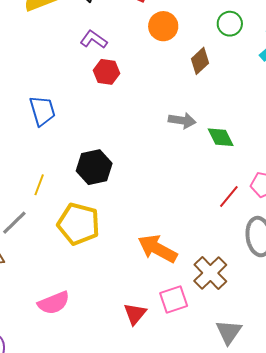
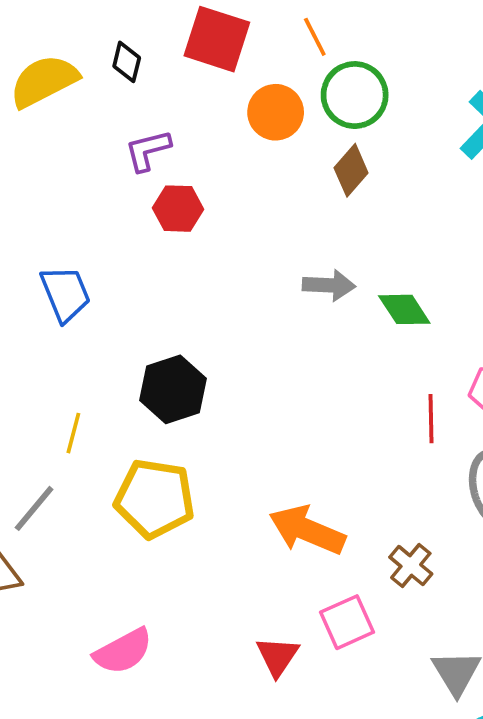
green circle: (230, 24) -> (355, 95), moved, size x1.4
purple L-shape: (94, 39) -> (148, 150), turned -44
red line: (229, 196) -> (431, 419), turned -35
brown cross: (210, 273) -> (411, 565), size x0.7

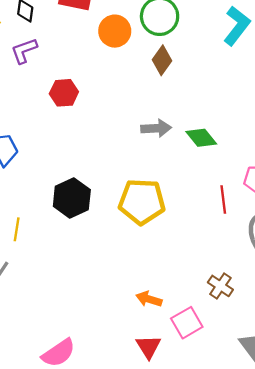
purple L-shape: (148, 150) -> (24, 51), moved
yellow pentagon: (155, 499) -> (142, 202), moved
orange arrow: (307, 530) -> (149, 299), moved, size x0.6

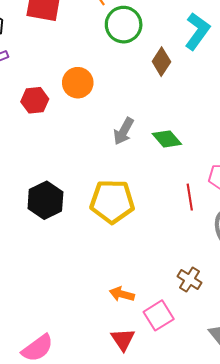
orange circle: (115, 31) -> (78, 83), moved
brown diamond: (162, 60) -> (161, 62), moved
gray arrow: (156, 128) -> (124, 131), turned 124

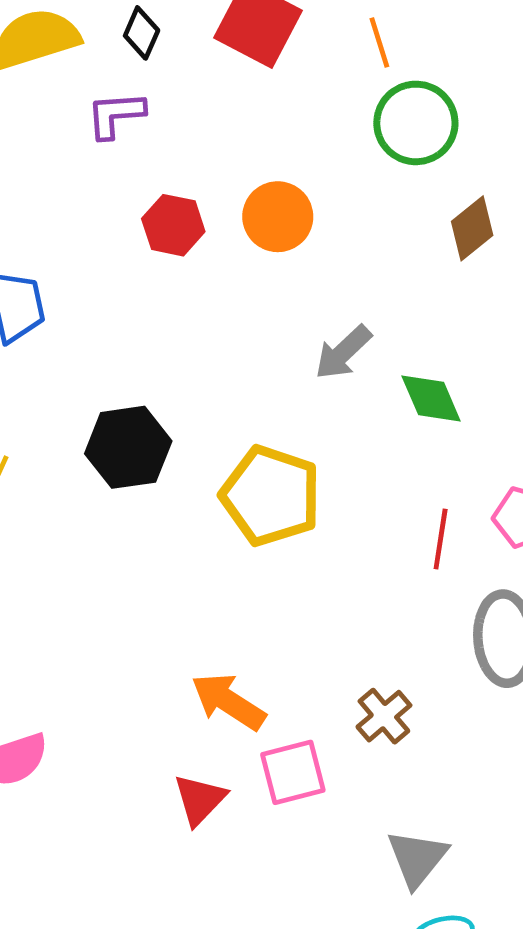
orange arrow: (122, 294) -> (228, 701), size x1.4

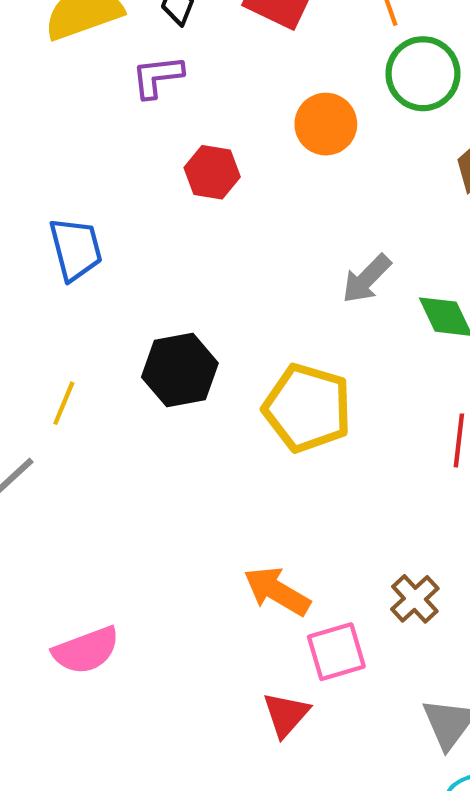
orange circle: (278, 217) -> (326, 124), moved
red triangle: (200, 800) -> (286, 715), moved

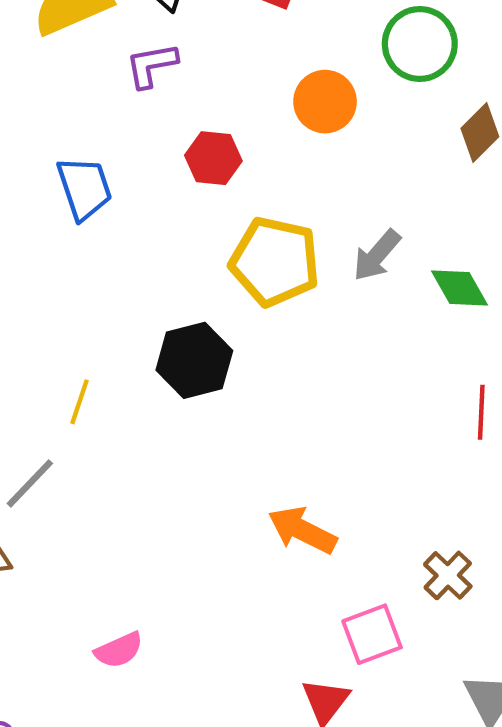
blue trapezoid: (76, 249) -> (84, 188), moved
yellow pentagon: (307, 408) -> (275, 262), moved
orange arrow: (277, 591) -> (302, 530), moved
pink semicircle: (86, 650) -> (119, 650), size x0.7

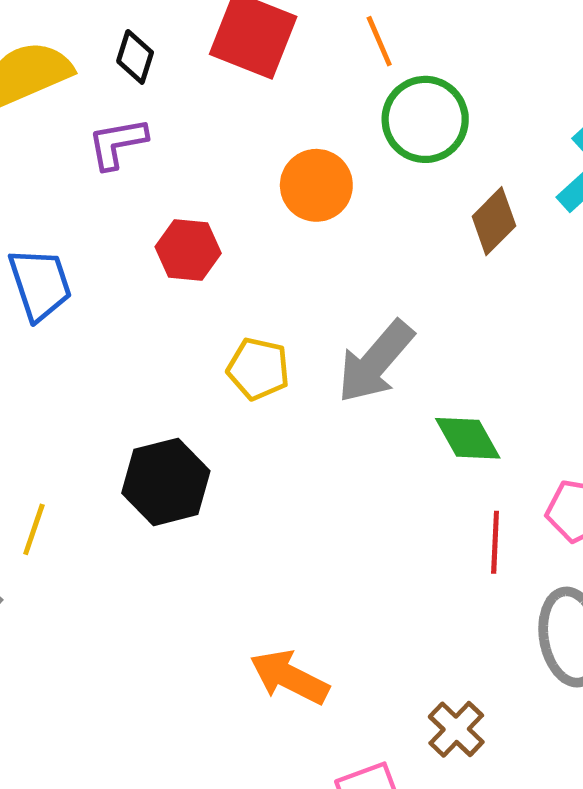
gray arrow: (377, 255) -> (375, 362), size x1.4
yellow pentagon: (275, 262) -> (258, 369), size x0.6
green diamond: (460, 288) -> (468, 438), moved

